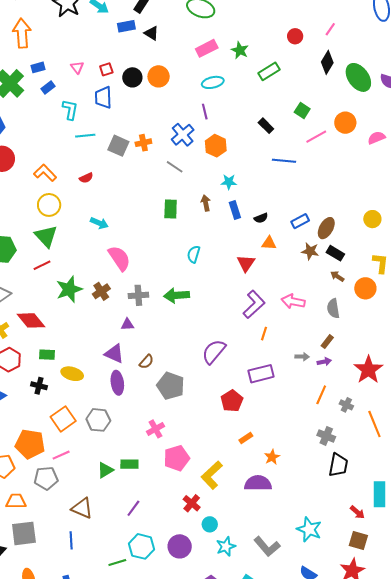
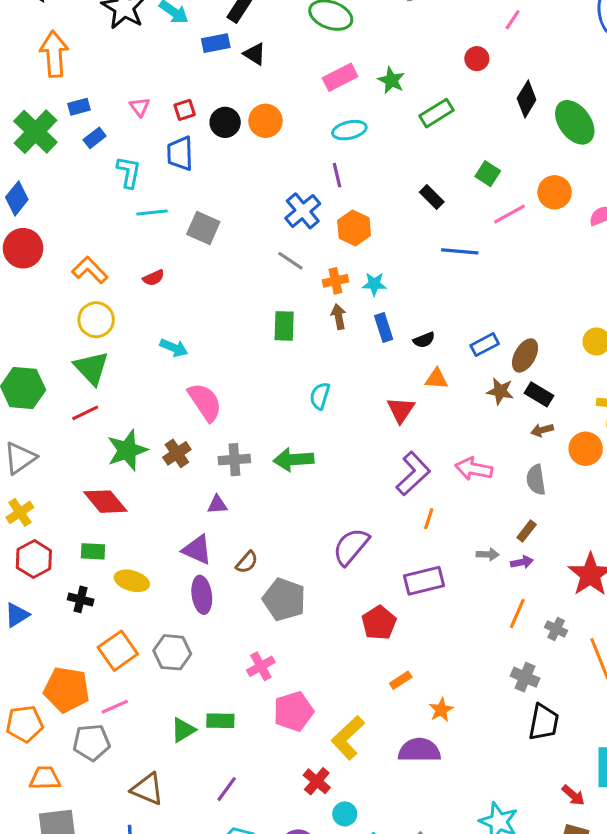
pink line: (330, 29) -> (513, 20), moved
orange cross: (143, 143) -> (335, 281), moved
brown arrow: (337, 276) -> (542, 430), turned -48
red diamond: (31, 320) -> (105, 502), moved

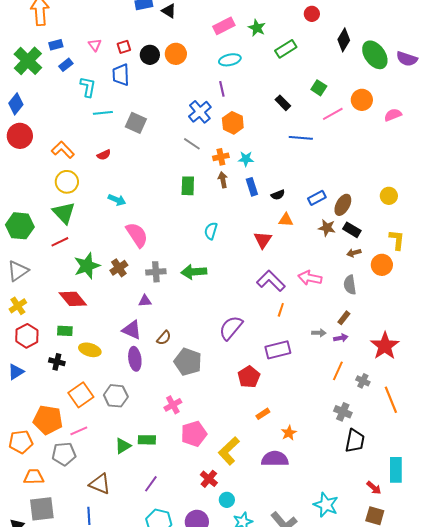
purple L-shape: (413, 474) -> (271, 281), turned -92

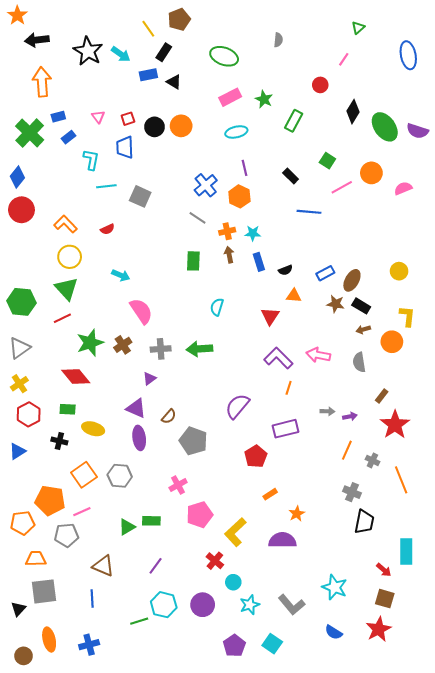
green rectangle: (286, 49) -> (294, 121), turned -30
purple line: (222, 89) -> (245, 168), moved
purple triangle: (145, 301) -> (149, 379), turned -32
brown rectangle: (344, 318) -> (382, 396), moved

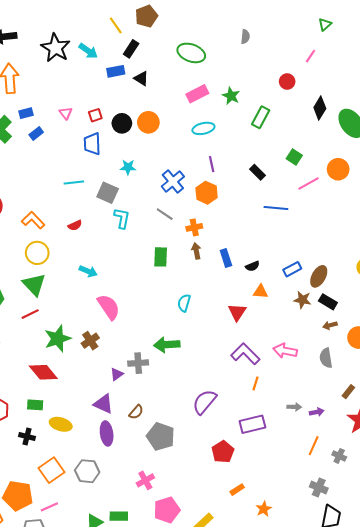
cyan L-shape: (91, 160) -> (122, 218), moved
cyan star: (253, 233) -> (128, 167), moved
gray cross: (161, 349) -> (138, 363), moved

